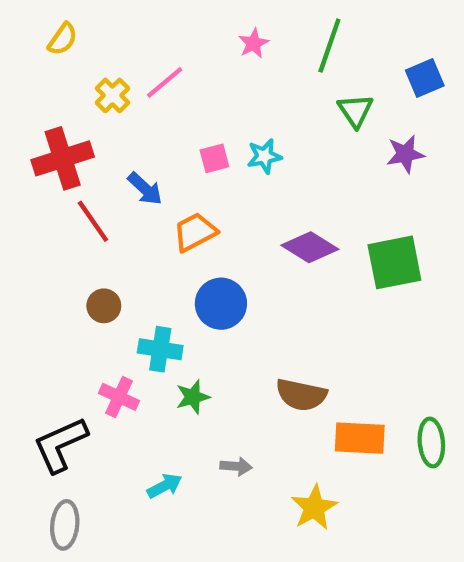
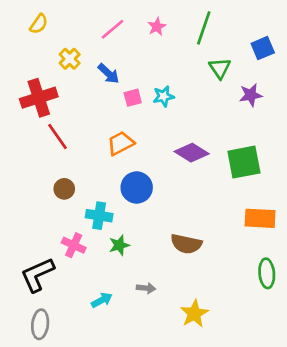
pink line: (165, 82) -> (113, 29), moved
blue arrow: (145, 189) -> (108, 74), moved
orange rectangle: (360, 438) -> (260, 218), moved

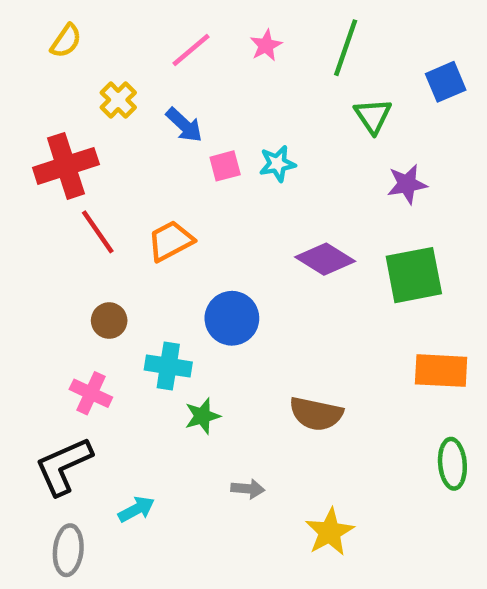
purple star: (251, 95) -> (407, 184), moved
orange trapezoid: (121, 143) -> (171, 241), moved
pink cross: (74, 245) -> (91, 393), moved
cyan arrow: (102, 300) -> (136, 509), moved

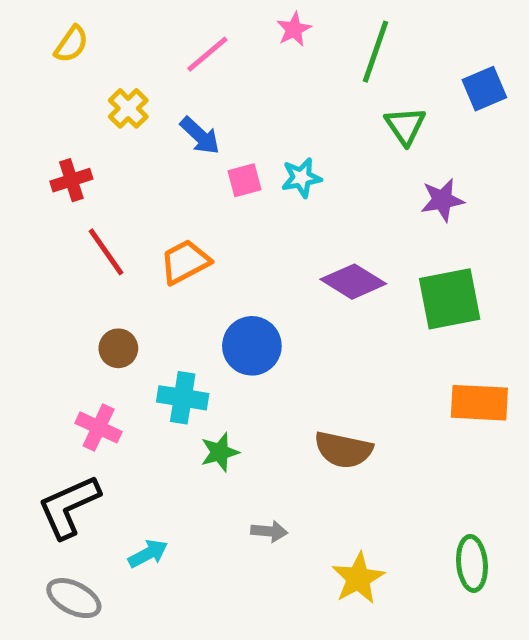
pink star: (266, 45) -> (294, 29), moved
red cross: (66, 166) -> (71, 180), size x0.6
green ellipse: (452, 464) -> (472, 563), moved
gray ellipse: (68, 550) -> (74, 598), turned -69

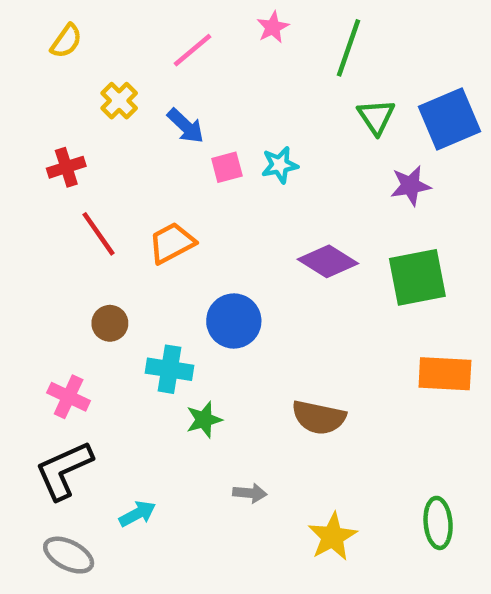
blue square: (484, 89) -> (450, 119), moved, size x1.5
pink cross: (99, 427) -> (69, 397), moved

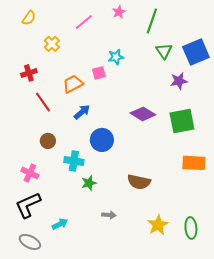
blue arrow: (186, 126) -> (82, 112), moved, turned -84
cyan star: (280, 165) -> (116, 57), moved
orange trapezoid: (172, 243) -> (73, 84), moved
yellow star: (332, 537) -> (158, 225), moved

